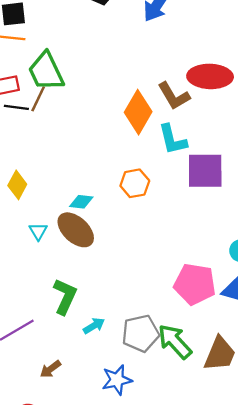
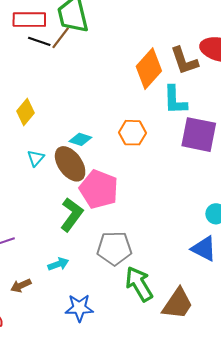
pink pentagon: (195, 284) -> (99, 189), moved
green L-shape: (65, 296) -> (72, 215), moved
cyan arrow: (94, 326) -> (58, 264), moved
gray pentagon: (141, 333) -> (114, 248), moved

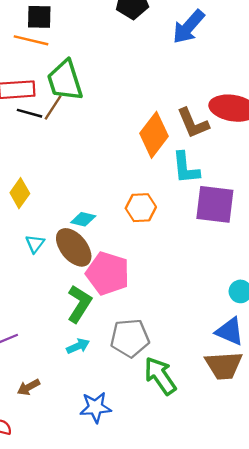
cyan arrow: (58, 264) -> (78, 346), moved
brown trapezoid: (178, 304) -> (224, 365), moved, turned 56

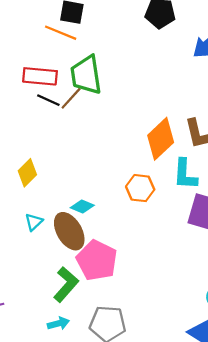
orange hexagon: (141, 208) -> (140, 188), moved

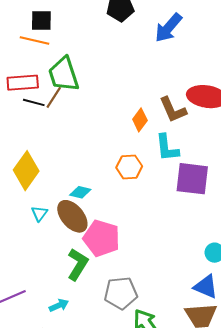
orange diamond: (161, 139) -> (140, 120), size x0.6
yellow diamond: (27, 173) -> (26, 171), size x1.5
cyan arrow: (58, 323) -> (59, 305), moved

